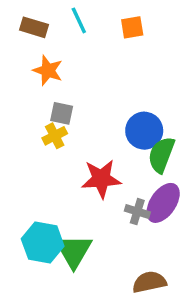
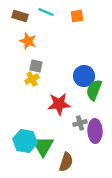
cyan line: (79, 20) -> (46, 12), turned -42
purple ellipse: (163, 203) -> (95, 131), moved, turned -35
gray cross: (137, 212) -> (80, 123), turned -32
brown semicircle: (149, 282) -> (66, 162), moved, turned 120

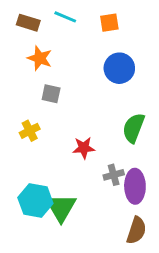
blue circle: (84, 76) -> (119, 68), moved
yellow cross: (32, 79) -> (30, 131), moved
red star: (59, 104) -> (84, 148), size x0.7
brown semicircle: (66, 162) -> (136, 230), moved

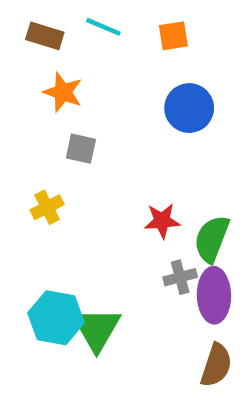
green semicircle: (134, 128) -> (212, 239), moved
red star: (84, 148) -> (162, 221), moved

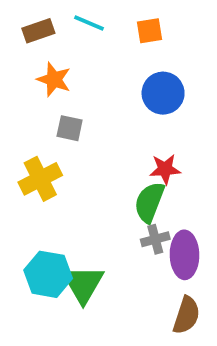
brown rectangle: (45, 36) -> (38, 31), turned -36
yellow cross: (47, 207) -> (40, 179), size x1.5
red star: (162, 221) -> (165, 169), moved
green semicircle: (212, 239) -> (149, 202), moved

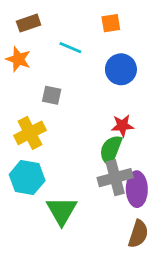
cyan line: (89, 23) -> (70, 48), moved
orange star: (54, 79) -> (18, 59), moved
gray cross: (155, 239) -> (115, 178), size x1.6
cyan hexagon: (48, 274) -> (27, 178), moved

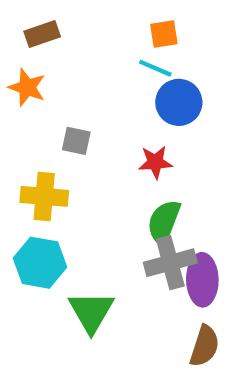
cyan line: (70, 48) -> (155, 68), moved
red star: (122, 126) -> (155, 162), moved
yellow cross: (30, 133) -> (44, 196), turned 32

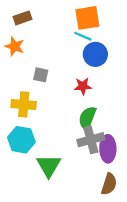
orange square: (164, 34) -> (87, 18), size x1.6

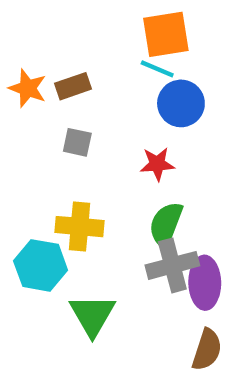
brown rectangle: (23, 18) -> (73, 86), moved
yellow cross: (24, 104) -> (79, 227), moved

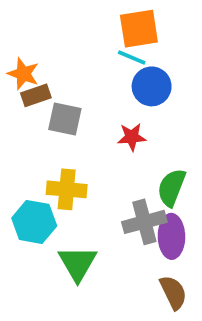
brown rectangle: (73, 86) -> (36, 95), moved
gray square: (77, 142) -> (65, 119), size x1.4
green semicircle: (166, 224) -> (171, 188), moved
brown semicircle: (207, 350) -> (173, 292), turned -44

